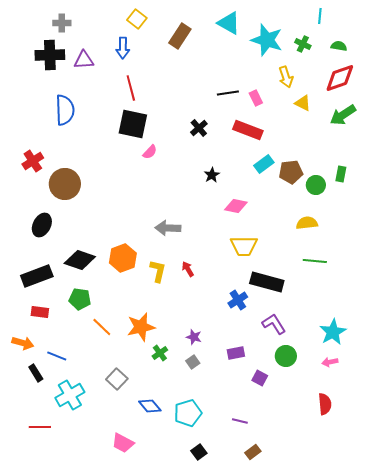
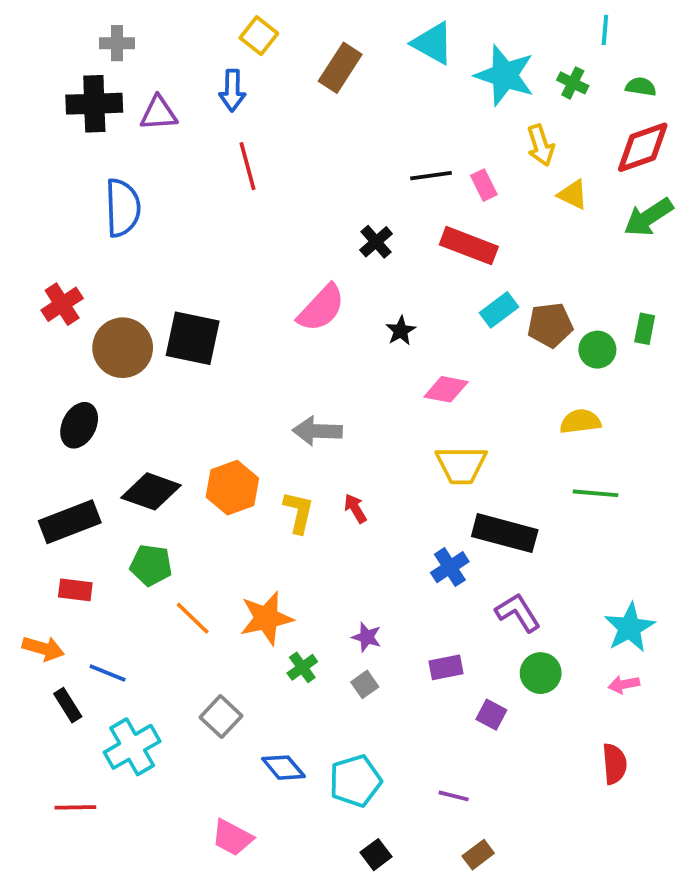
black square: (133, 124) -> (193, 338), moved
pink semicircle: (150, 152) -> (321, 308), moved, size x1.8

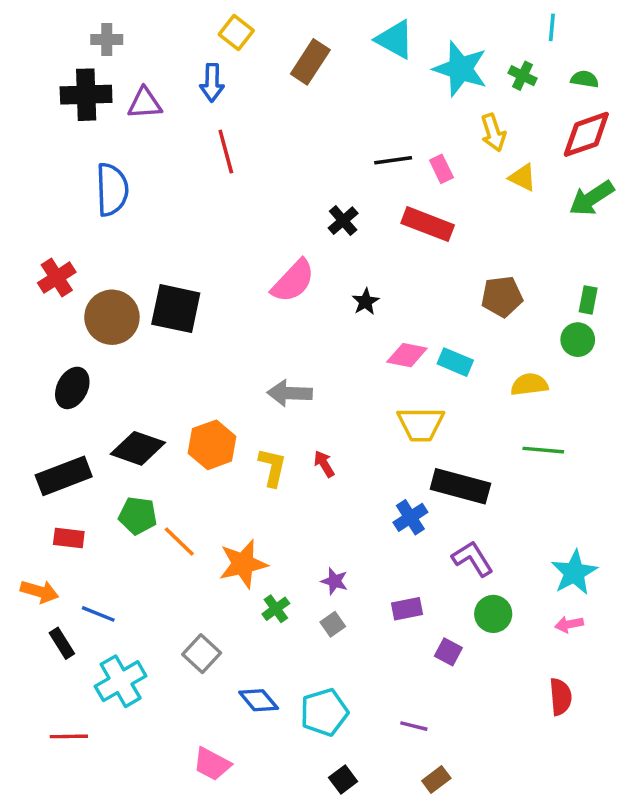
cyan rectangle: (499, 310) -> (455, 362), moved, turned 60
green circle: (597, 350) -> (578, 340), moved
orange line: (193, 618) -> (179, 541), moved

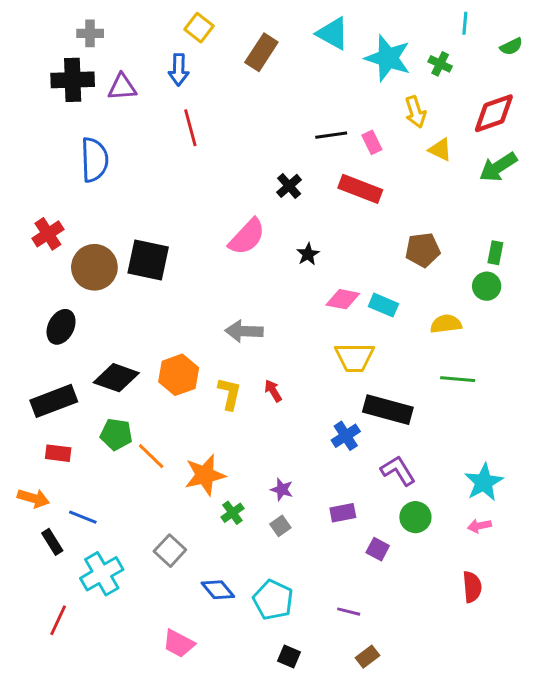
green semicircle: (585, 79) -> (511, 46), moved, turned 145
cyan pentagon: (324, 712) -> (273, 600), turned -30
red line: (69, 736) -> (58, 620), turned -64
black square: (343, 780) -> (289, 657), turned -30

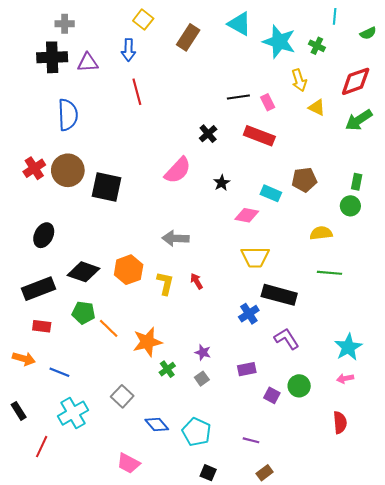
brown circle: (94, 267) -> (68, 170), moved
cyan rectangle: (383, 305) -> (271, 193), moved
green circle: (415, 517) -> (299, 386), moved
black rectangle: (52, 542) -> (19, 411), moved

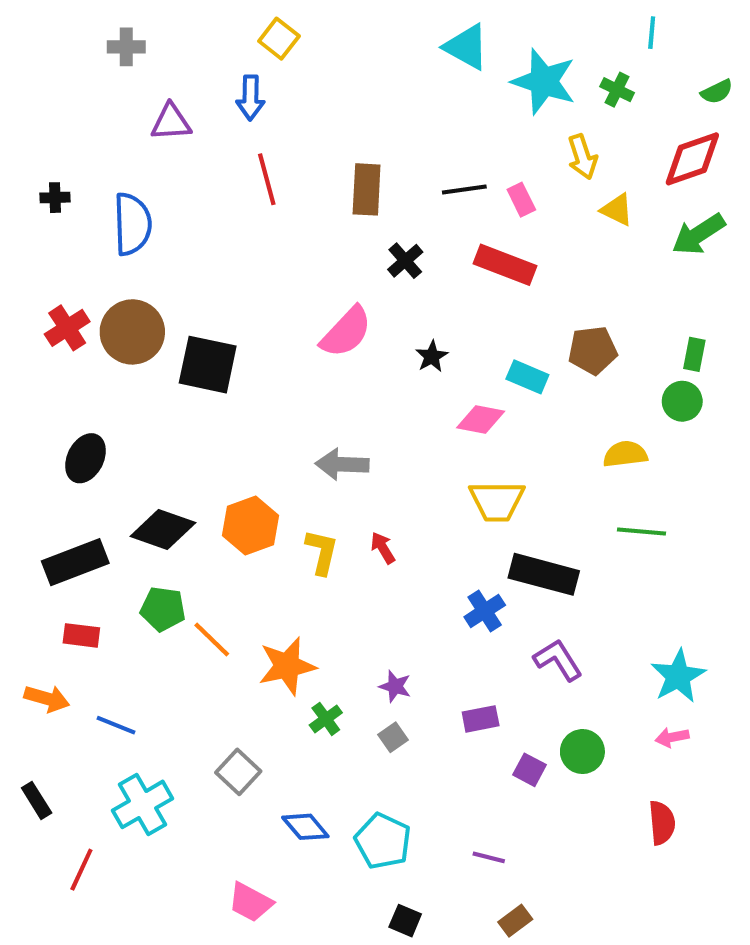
green semicircle: (368, 33) -> (717, 92), moved
brown rectangle: (188, 37) -> (367, 189), moved, turned -30
black cross: (52, 57) -> (55, 198), moved, size x0.5

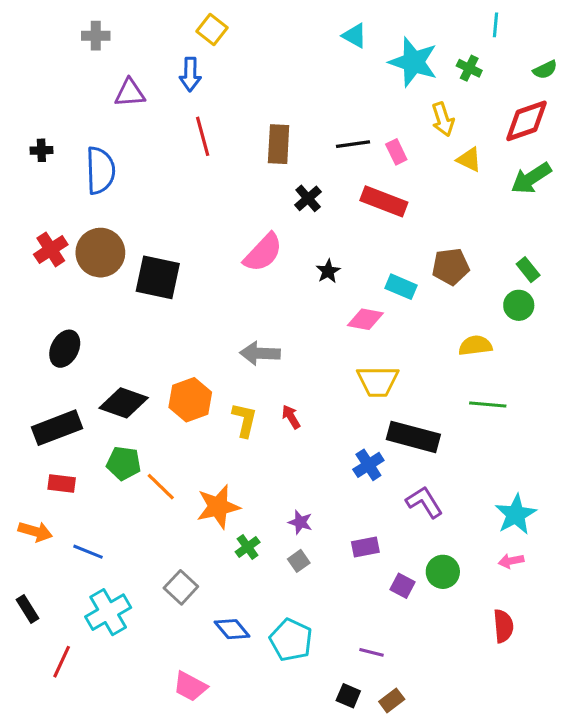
cyan triangle: (466, 47) -> (354, 36), size x0.7
green rectangle: (694, 354) -> (528, 270), turned -50
black square: (405, 921) -> (348, 696), moved

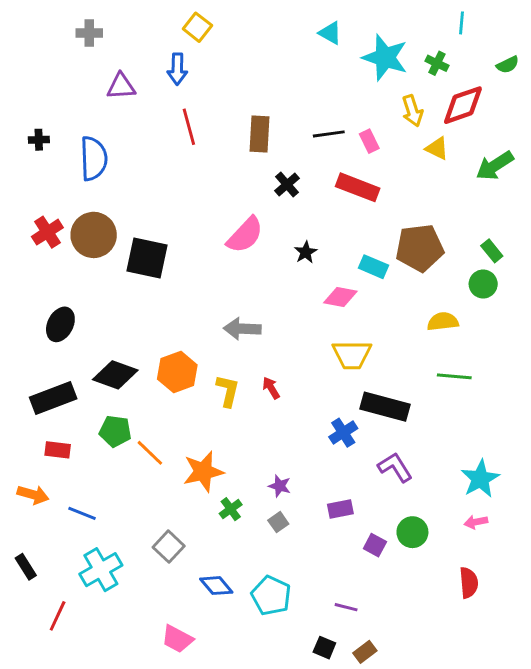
red diamond: (527, 121) -> (463, 105), moved
brown pentagon: (451, 267) -> (420, 248), size x1.4

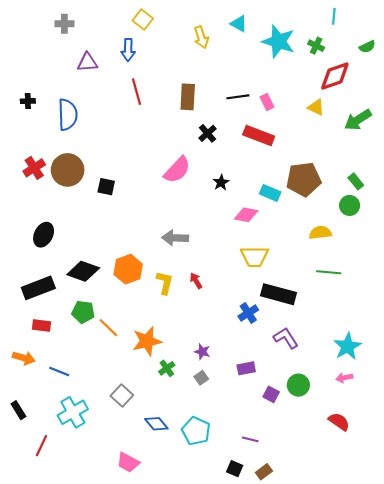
yellow arrow: (412, 111) -> (201, 37), moved
black square: (147, 258) -> (106, 187), size x0.6
red semicircle: (469, 583) -> (339, 422), turned -50

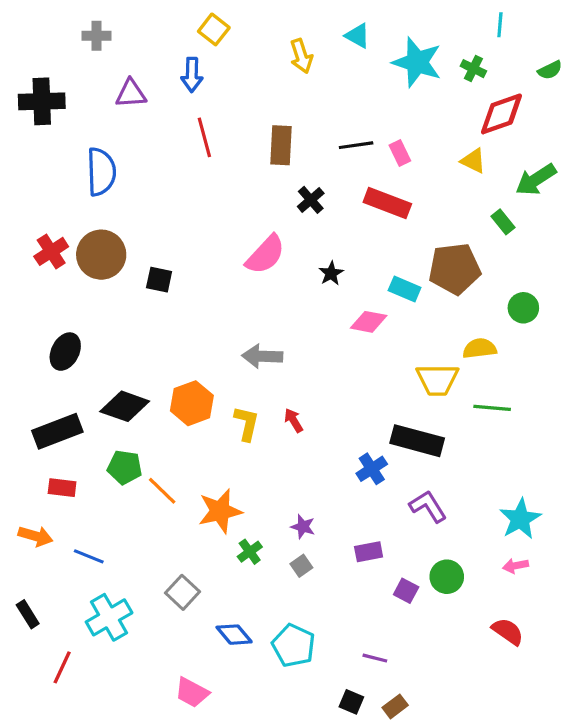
black cross: (28, 101) -> (42, 101), moved, size x2.0
green rectangle: (356, 181) -> (503, 222), moved
yellow trapezoid: (255, 257) -> (437, 380), moved

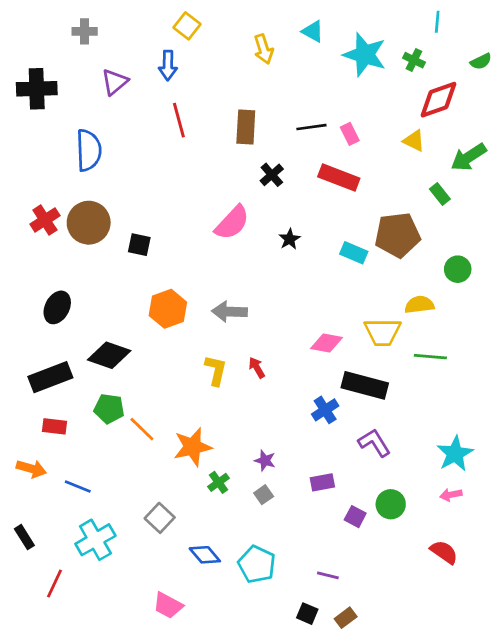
purple triangle: (131, 94) -> (115, 82), turned -36
pink diamond: (369, 322) -> (326, 343), moved
orange hexagon: (192, 403) -> (168, 309), moved

